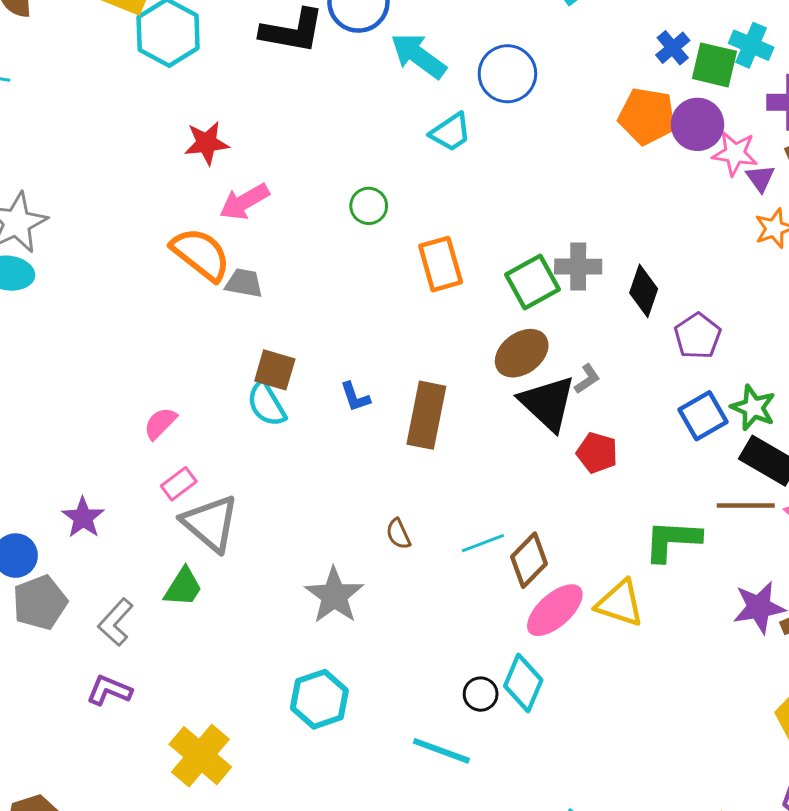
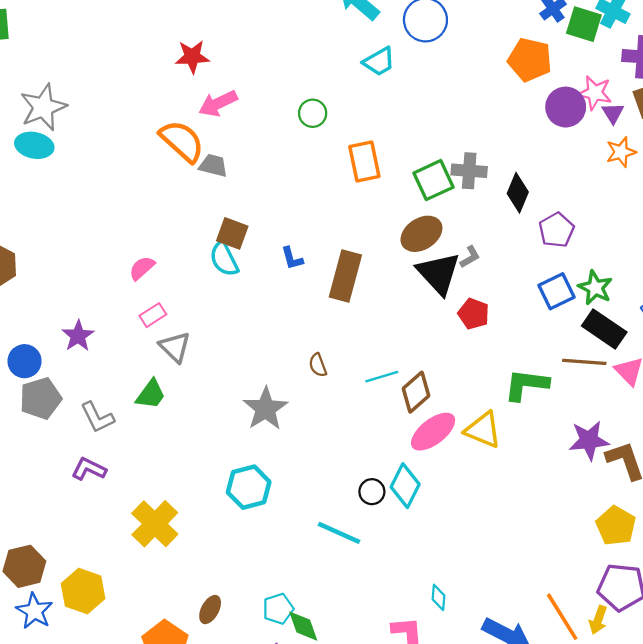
purple circle: (697, 124) -> (566, 107), moved
gray triangle: (210, 523) -> (175, 347), size x0.7
gray L-shape: (116, 622) -> (97, 417), turned -72

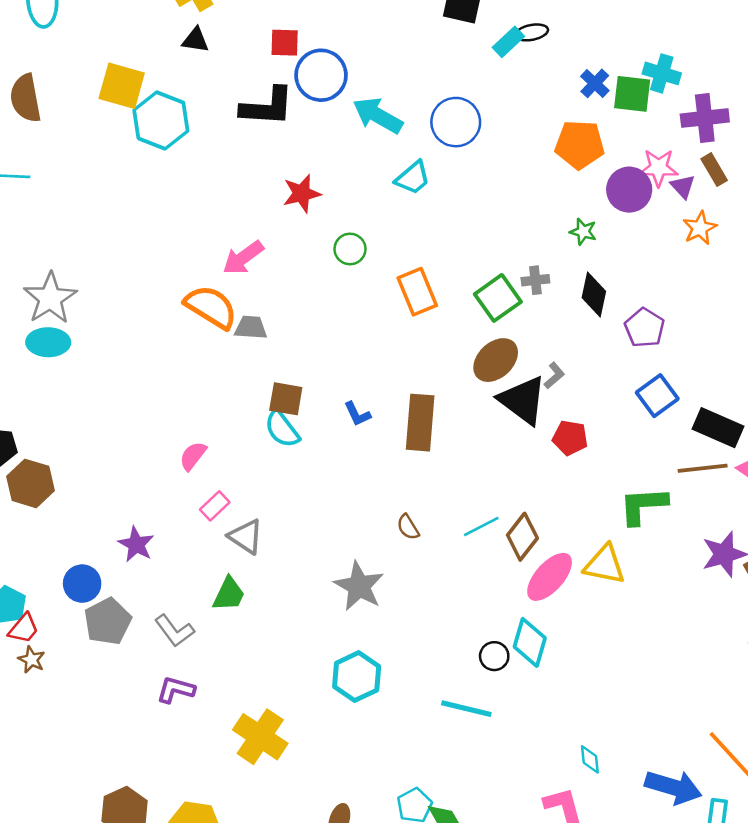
red star: (192, 57) -> (302, 194), moved
gray cross: (469, 171) -> (535, 280), size x0.7
green star: (595, 288) -> (583, 232), moved, size x0.7

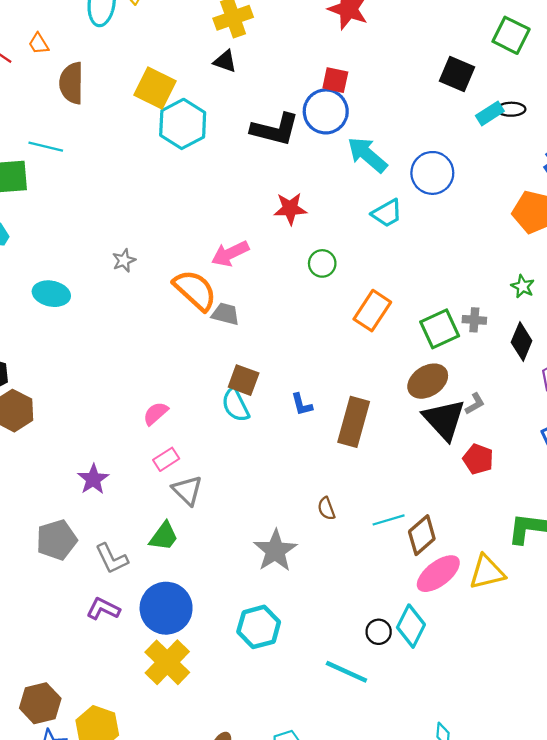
red square: (285, 43) -> (335, 80), moved
orange rectangle: (417, 292) -> (372, 311), turned 45
gray star: (50, 298) -> (124, 260), moved, size x0.5
yellow triangle: (605, 565) -> (487, 572), turned -36
blue circle: (82, 584) -> (166, 608), moved, size x1.6

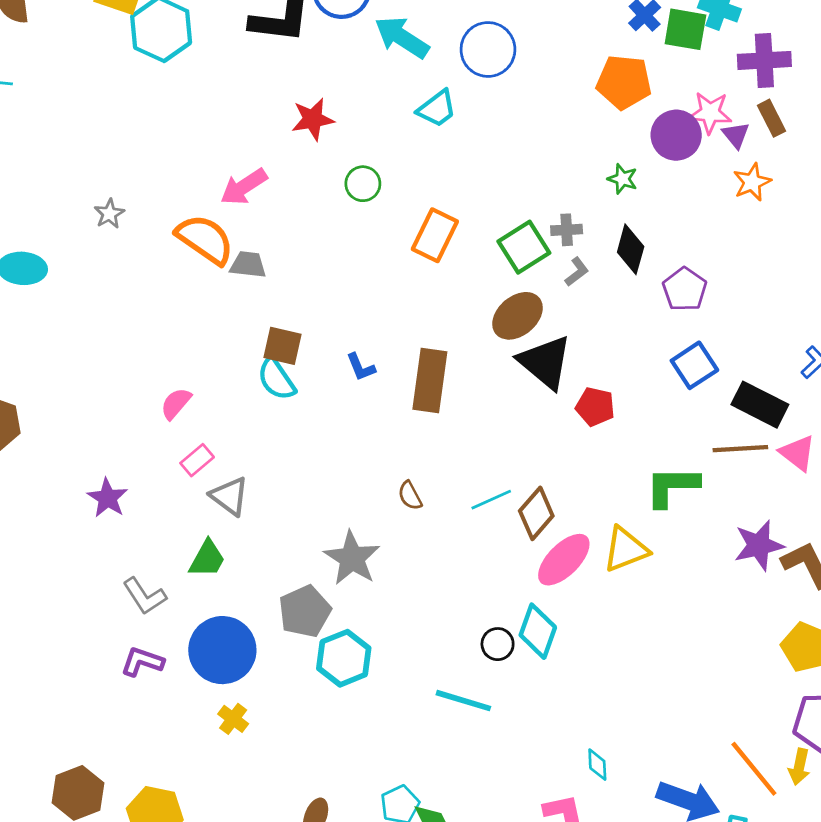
gray L-shape: (475, 404) -> (577, 272), moved
gray pentagon: (57, 540) -> (305, 611), moved
yellow cross: (167, 662) -> (233, 719), size x0.5

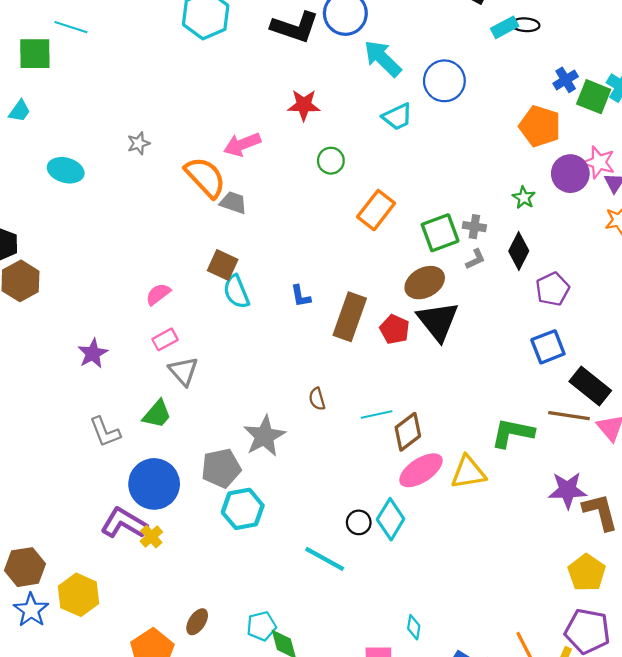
brown square: (282, 346) -> (223, 265), moved
red pentagon: (595, 407) -> (395, 329), moved
purple L-shape: (142, 662) -> (124, 523), moved, size x1.4

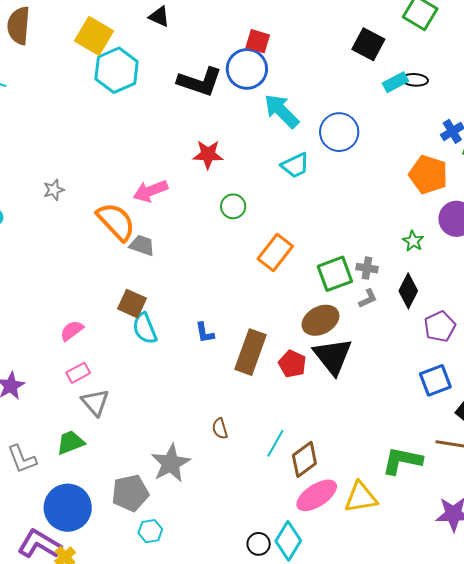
green trapezoid: (157, 414) -> (71, 442), turned -152
cyan line: (377, 415) -> (275, 443), turned -48
cyan hexagon: (243, 509) -> (150, 531), size x0.6

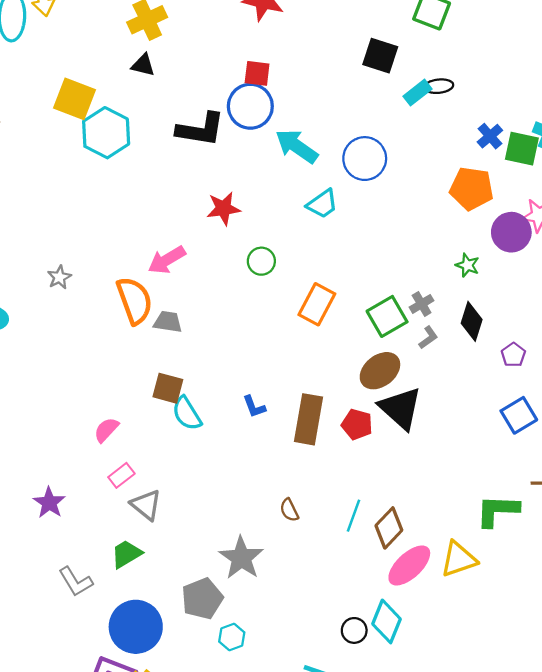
orange semicircle: (116, 222) -> (134, 300), turned 33
gray cross: (367, 268) -> (422, 304), turned -30
purple pentagon: (440, 326) -> (513, 355), size x0.7

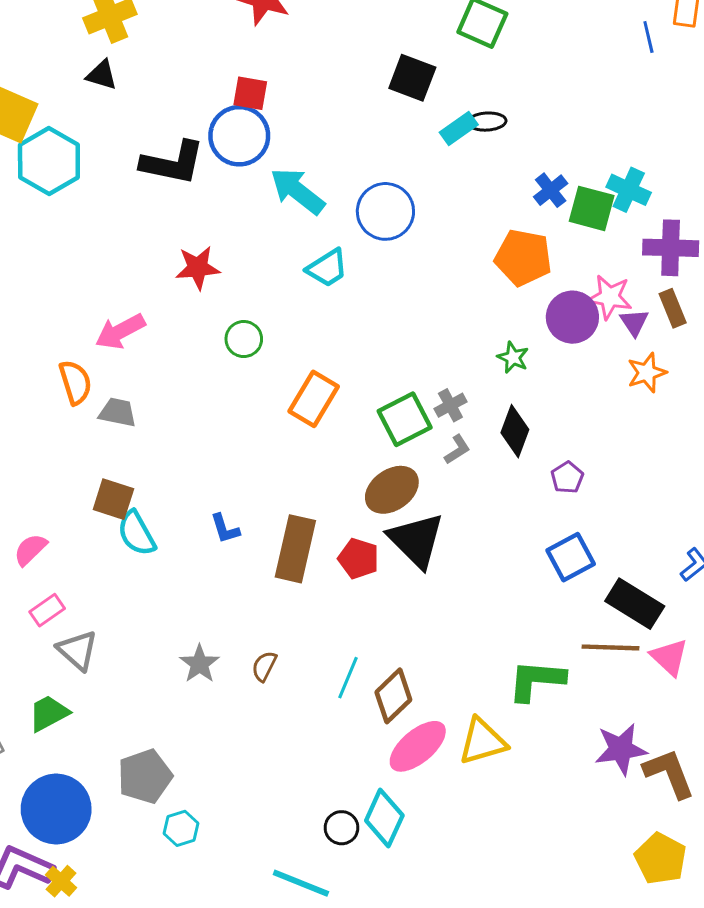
orange semicircle: (134, 300) -> (75, 382), size x0.7
brown semicircle: (289, 510) -> (264, 666), turned 50
gray star: (241, 558) -> (199, 664), moved, size x0.7

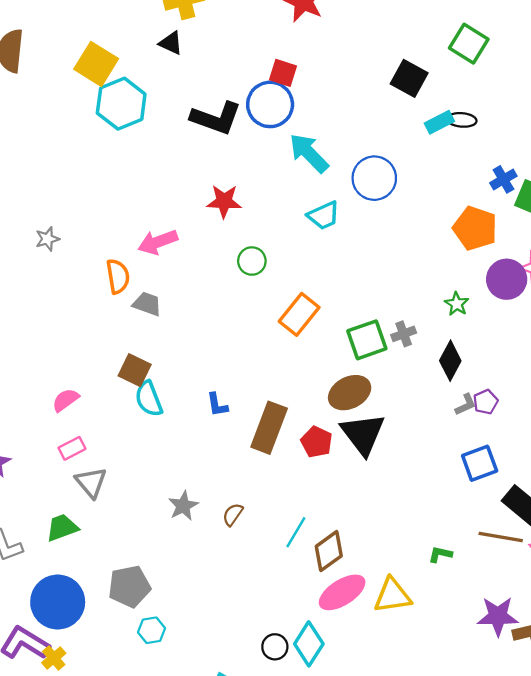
gray L-shape: (457, 449) -> (466, 405), moved
green L-shape: (536, 680) -> (440, 554), size x0.5

